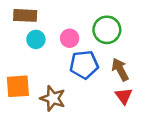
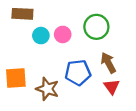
cyan circle: (36, 39) -> (41, 36), moved
blue pentagon: (84, 65) -> (78, 73), moved

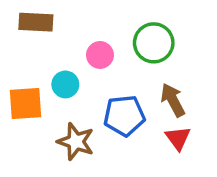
cyan circle: (41, 36) -> (65, 84), moved
orange square: (16, 78) -> (25, 104), moved

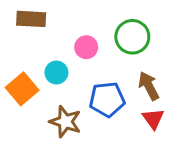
orange square: (25, 104) -> (22, 89), turned -36

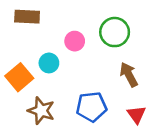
blue pentagon: (107, 99) -> (91, 107), moved
red triangle: (153, 119) -> (136, 114), moved
brown star: (65, 122) -> (41, 111), moved

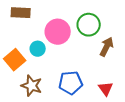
pink circle: (75, 41) -> (58, 32), size x1.6
brown arrow: (129, 75) -> (107, 47), moved, turned 54

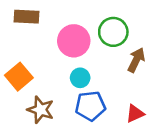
cyan circle: (38, 49) -> (80, 78), moved
red triangle: (106, 89) -> (135, 114), turned 42

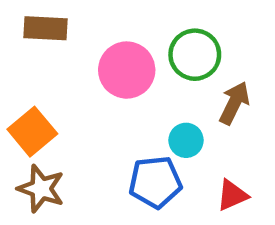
cyan circle: (80, 78) -> (186, 140), moved
brown star: (41, 110) -> (41, 189), moved

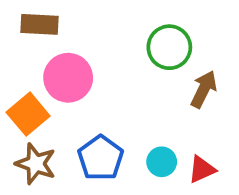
pink circle: (127, 70) -> (68, 78), moved
cyan circle: (186, 140) -> (162, 162), moved
blue pentagon: (155, 182) -> (101, 158), moved, turned -30

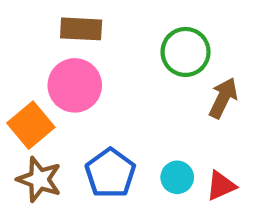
brown rectangle: (39, 24) -> (81, 29), moved

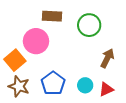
brown rectangle: (81, 29) -> (52, 16), moved
brown arrow: (223, 98) -> (107, 58), moved

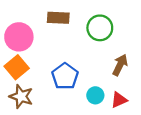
pink circle: (36, 41) -> (19, 37), moved
blue pentagon: (53, 83) -> (65, 76), moved

